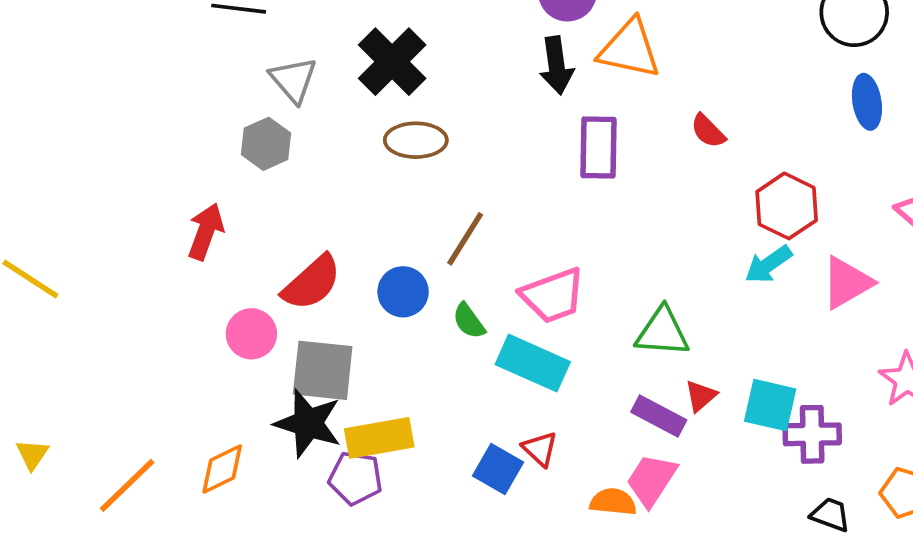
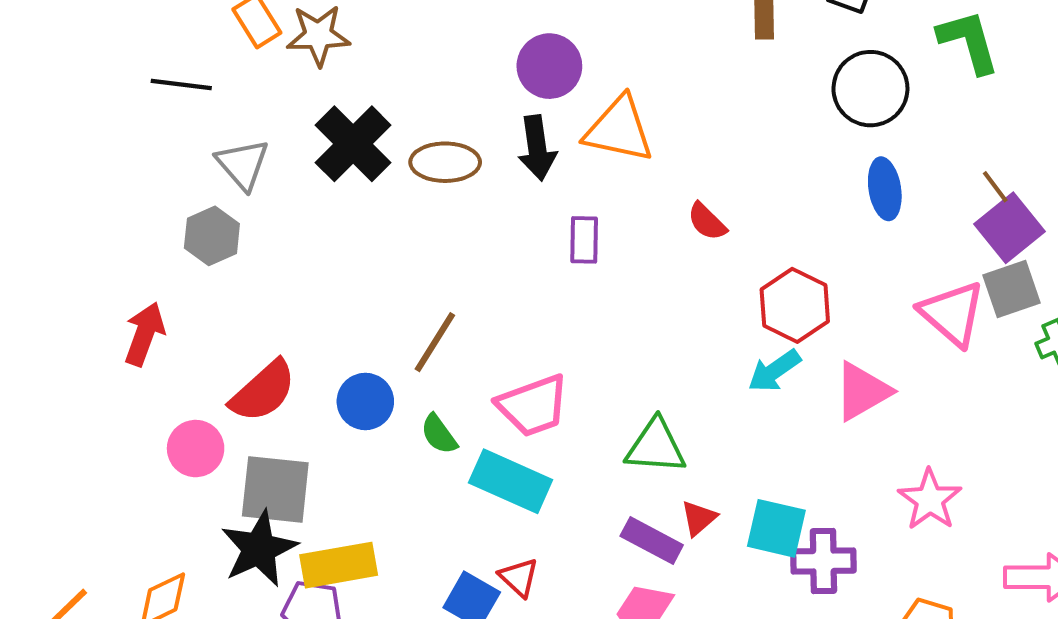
brown ellipse: (416, 140) -> (445, 162), moved
purple rectangle: (598, 147) -> (584, 240), size x0.7
black star: (308, 423) -> (259, 549), turned 30

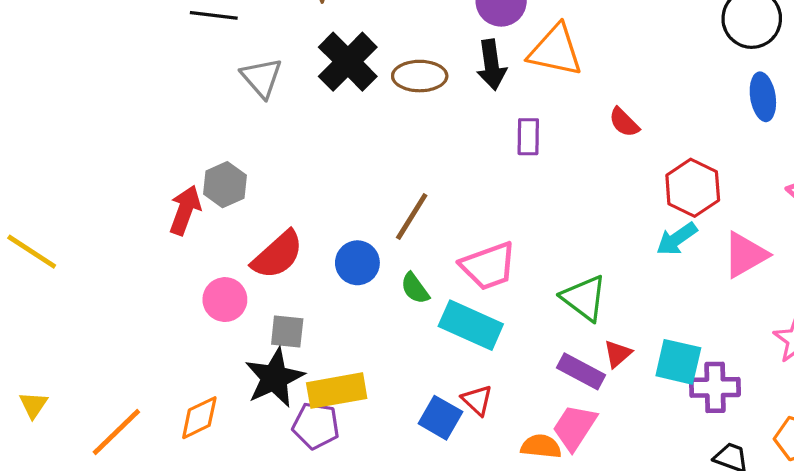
gray hexagon: (212, 236) -> (225, 185), moved
green triangle: (656, 446) -> (584, 298), turned 33
gray square: (275, 489) -> (287, 331), size x0.6

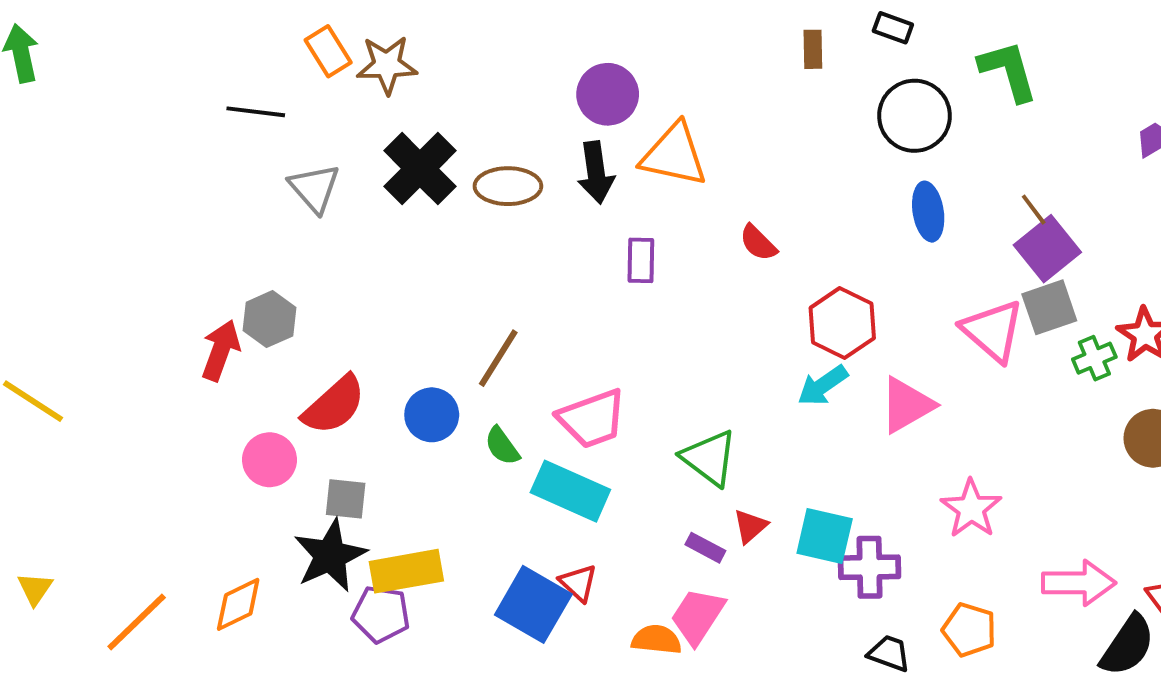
purple rectangle: (581, 371) -> (705, 548), size x0.7
blue square: (440, 418) -> (533, 604), size x1.4

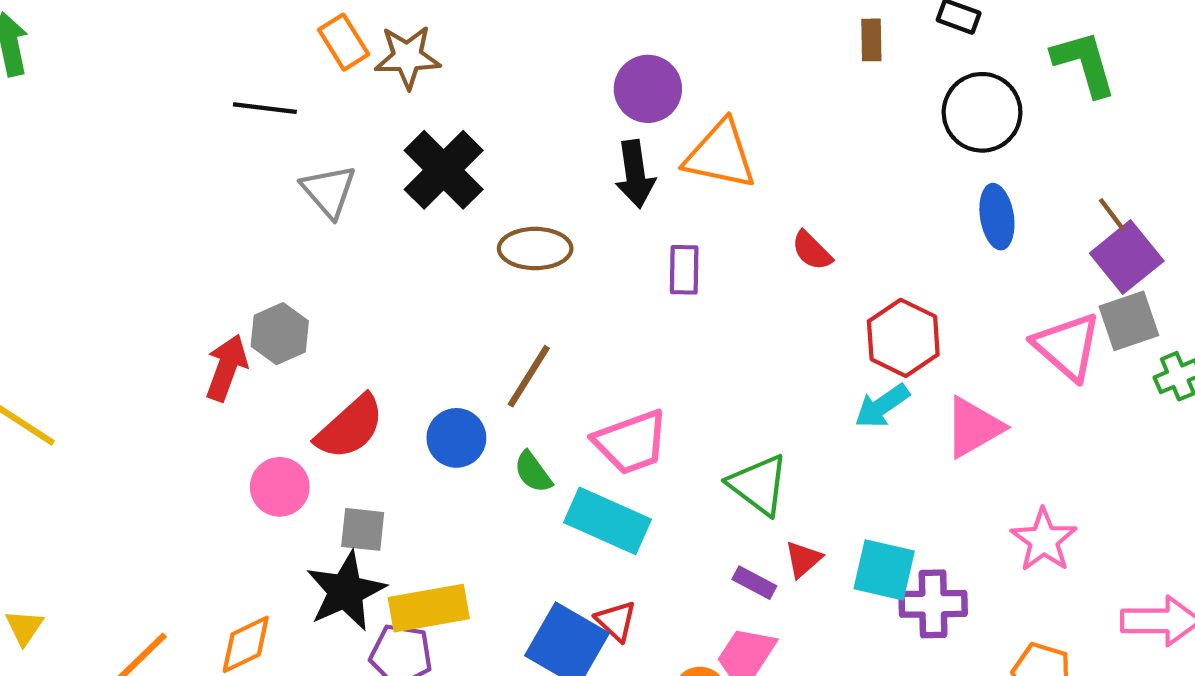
brown ellipse: (508, 186) -> (535, 249), moved

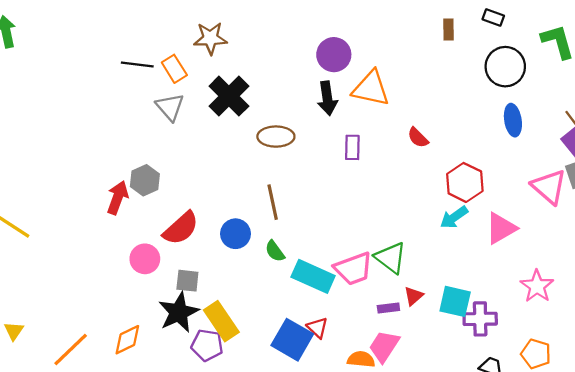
orange rectangle: (344, 42) -> (174, 69), moved
brown line: (529, 376) -> (273, 202), turned -44
pink trapezoid: (631, 442) -> (353, 269), moved
purple rectangle: (754, 583) -> (388, 308), turned -35
yellow rectangle: (429, 608) -> (221, 321), turned 66

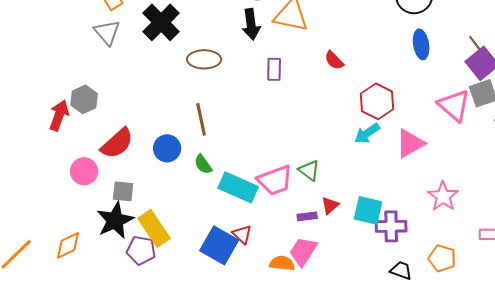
green triangle: (391, 258) -> (309, 170), size x0.7

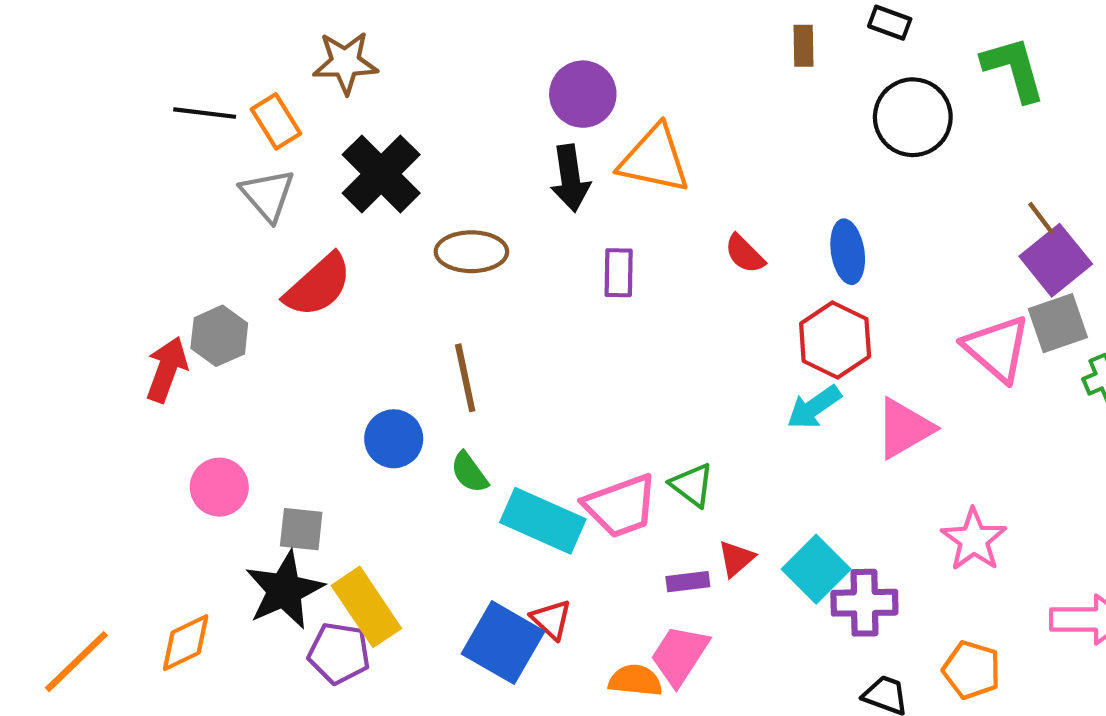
blue ellipse: (421, 44) -> (848, 252), moved
red semicircle: (117, 143) -> (318, 285), moved
cyan square: (368, 210) -> (816, 569), turned 32

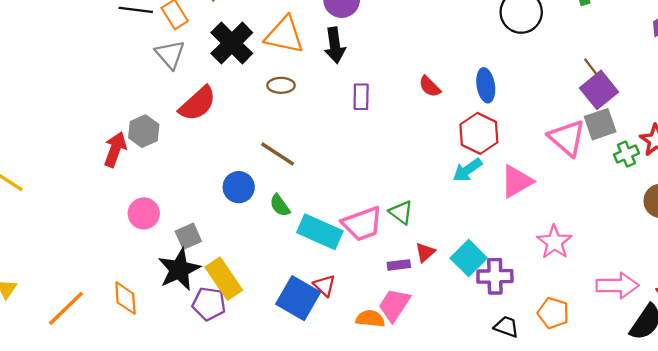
orange triangle: (654, 159) -> (284, 35), moved
brown ellipse: (471, 252) -> (281, 85), size x0.7
brown line: (465, 378) -> (278, 154), turned -45
gray square: (301, 529) -> (188, 236), turned -30
orange diamond: (186, 643) -> (125, 298), turned -68

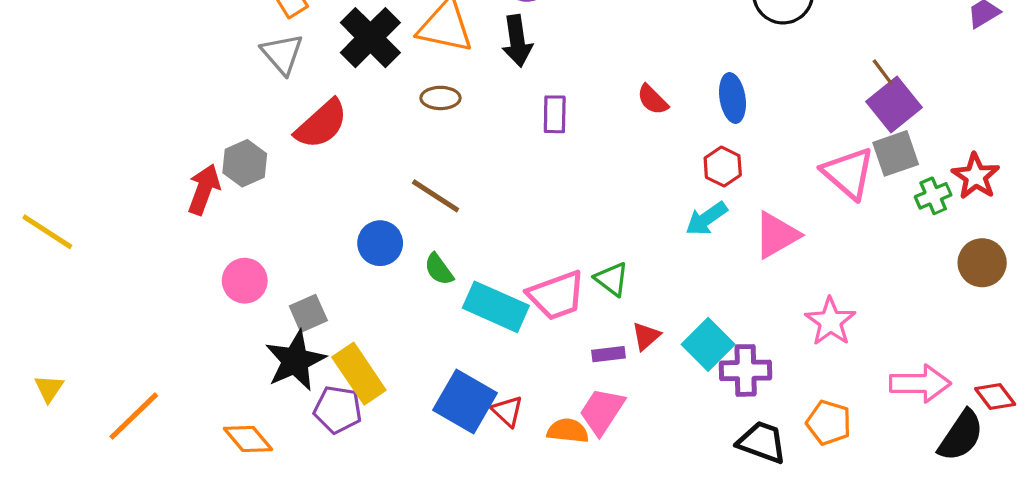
red hexagon: (479, 133) -> (723, 166), size x0.7
red triangle: (324, 285) -> (507, 411), moved
orange diamond: (125, 298) -> (248, 439), moved, turned -36
black trapezoid: (506, 327) -> (762, 442), size x1.4

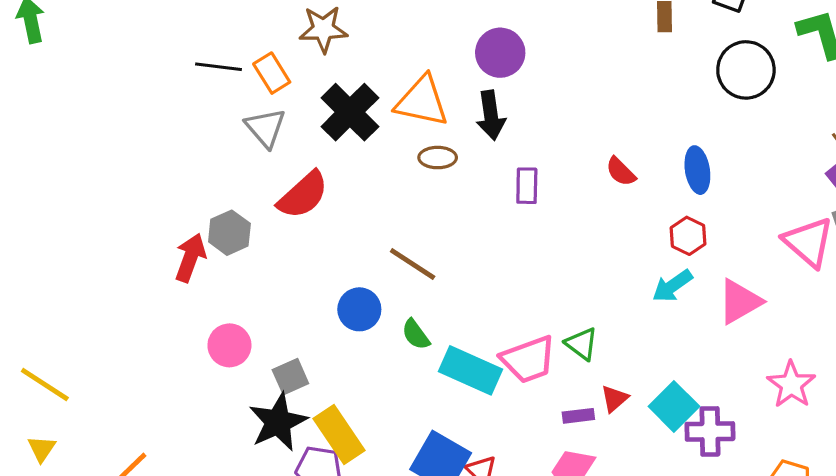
brown ellipse: (440, 98) -> (438, 158), moved
yellow line: (47, 232) -> (45, 384), moved

